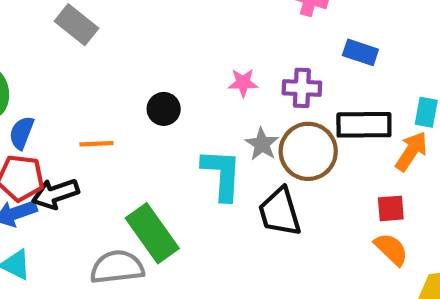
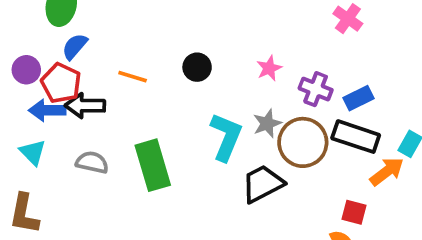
blue rectangle: (360, 52) -> (358, 98), moved, turned -64
pink star: (243, 83) -> (269, 68), turned 30
black trapezoid: (280, 212) -> (263, 184), turned 60
gray semicircle: (117, 267) -> (92, 162), moved, size x0.7

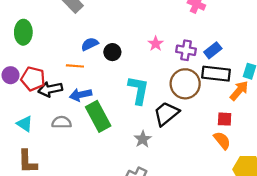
blue semicircle: (75, 46) -> (90, 44), moved, turned 36
blue arrow: (47, 110) -> (81, 95), moved
gray star: (267, 123) -> (143, 139), moved

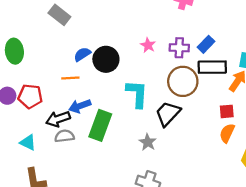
black circle: (112, 52) -> (106, 59), size x1.5
black arrow: (50, 89) -> (58, 119), moved
green rectangle: (98, 116) -> (100, 125), turned 56
orange semicircle: (222, 140) -> (227, 133), turned -108

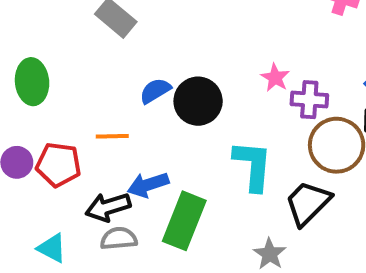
purple cross: (179, 48) -> (309, 100), moved
orange line: (70, 78) -> (112, 136), moved

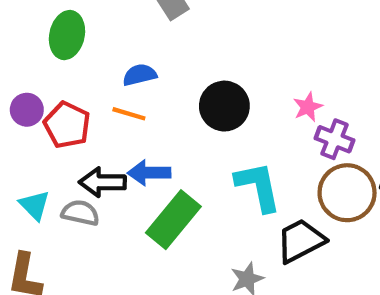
blue semicircle: (155, 91) -> (140, 75), moved
cyan L-shape: (253, 166) -> (258, 187), turned -34
gray semicircle: (119, 239) -> (80, 213), moved

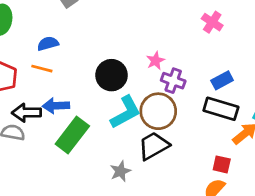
black circle: (224, 106) -> (112, 75), moved
cyan L-shape: (258, 187) -> (126, 112), turned 75
brown circle: (347, 193) -> (158, 111), moved

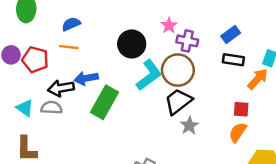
black rectangle: (221, 109) -> (233, 60), size x0.7
gray star: (120, 171) -> (189, 126), moved

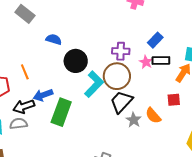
blue semicircle: (71, 24) -> (54, 39), moved, turned 49
pink star: (169, 25) -> (146, 62), moved
orange line: (69, 47) -> (25, 72), turned 70
orange semicircle: (238, 132) -> (153, 116), moved, turned -66

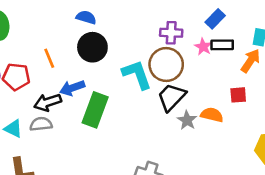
black circle: (76, 61) -> (92, 47), moved
cyan L-shape: (94, 84) -> (137, 75), turned -64
orange semicircle: (153, 116) -> (212, 115), turned 144

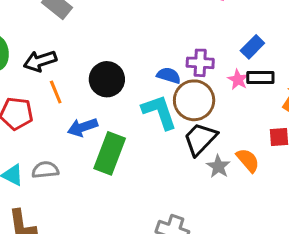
blue semicircle: (86, 17) -> (169, 75), moved
black arrow: (48, 102) -> (40, 61), moved
orange semicircle: (212, 115) -> (248, 160), turned 35

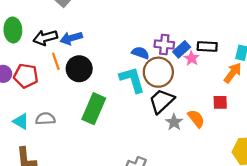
blue rectangle: (252, 47) -> (182, 49), moved
black rectangle: (260, 77) -> (207, 46), moved
black circle: (107, 79) -> (79, 69), moved
blue arrow: (83, 127) -> (71, 38), moved

